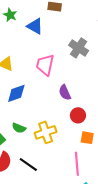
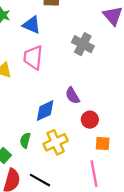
pink trapezoid: (45, 65) -> (33, 57), moved
blue diamond: (16, 93) -> (45, 111), moved
green semicircle: (19, 128) -> (25, 140), turned 88

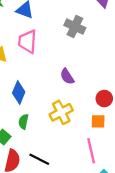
blue diamond: (45, 111) -> (19, 92), moved, turned -40
red circle: (90, 120) -> (104, 99), moved
yellow cross: (56, 142) -> (61, 112), moved

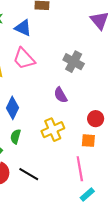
gray cross: (75, 27) -> (74, 62), moved
pink trapezoid: (28, 41) -> (24, 59), turned -50

